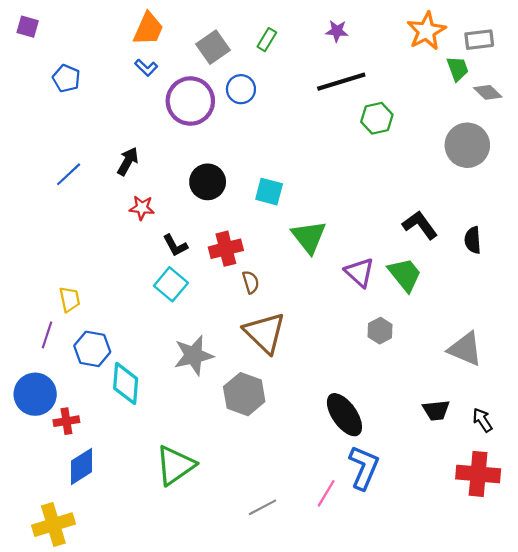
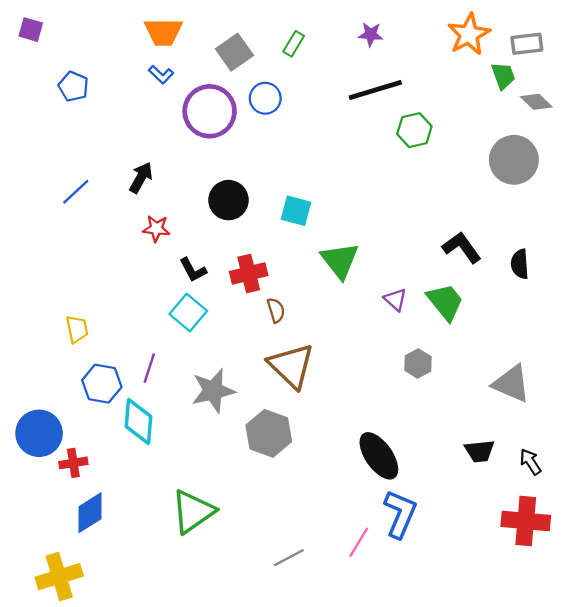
orange trapezoid: (148, 29) -> (163, 32), turned 66
purple triangle: (360, 272) -> (395, 300), size x0.7
purple line: (47, 335) -> (149, 368), moved

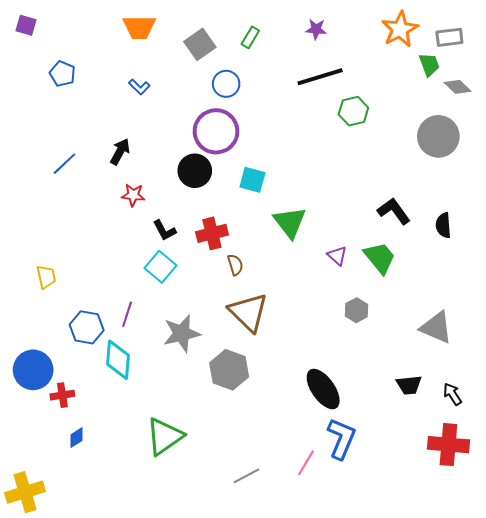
blue L-shape: (161, 75) -> (139, 87), moved
purple circle: (210, 111) -> (216, 131), moved
yellow trapezoid: (77, 329) -> (46, 277), moved
blue diamond: (90, 513) -> (77, 438), size x0.6
yellow cross: (59, 577) -> (25, 492), moved

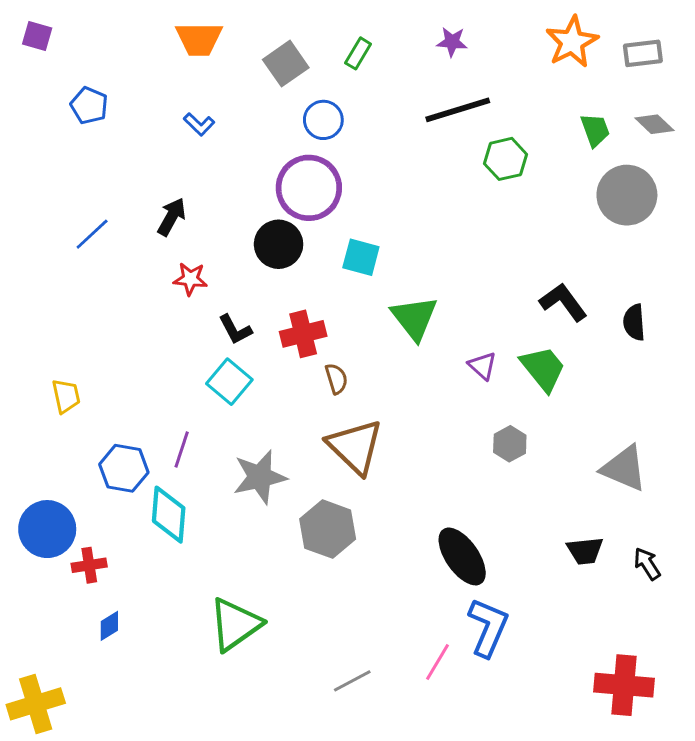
green trapezoid: (429, 65) -> (595, 130), moved
red cross: (448, 445) -> (624, 685), moved

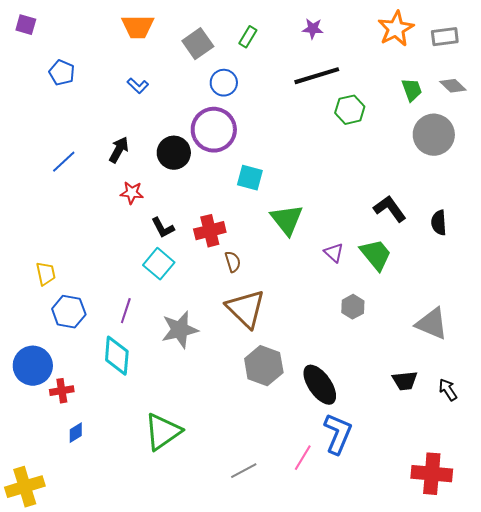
black circle: (279, 244) -> (174, 153), moved
blue hexagon: (124, 468) -> (69, 312), moved
gray hexagon: (328, 529) -> (264, 366), moved

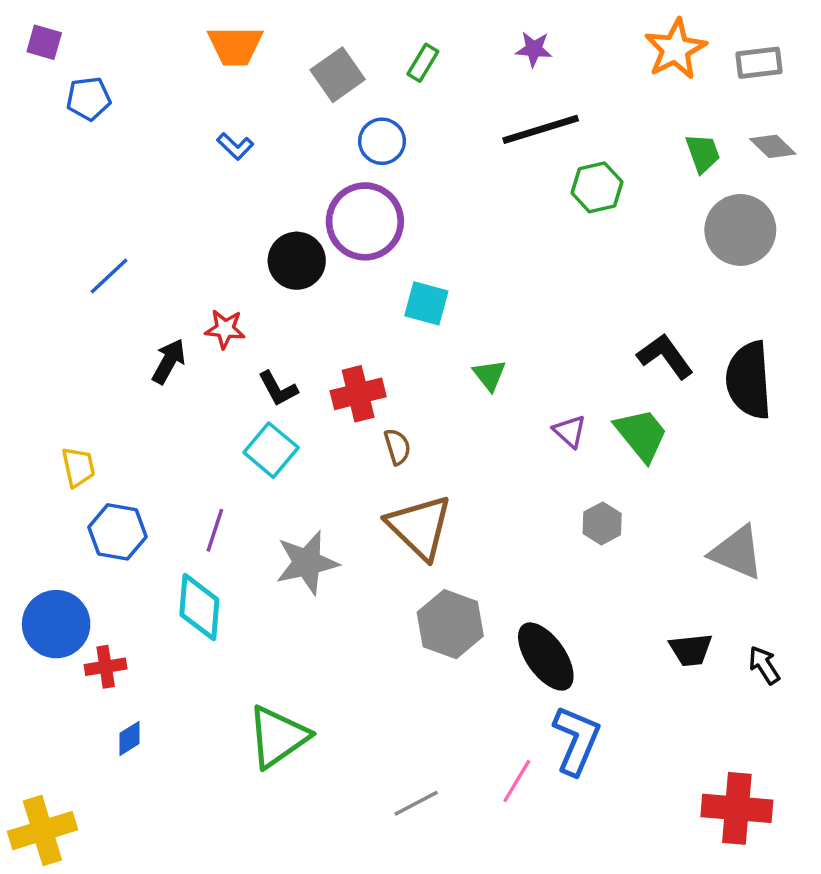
blue pentagon: (62, 73) -> (89, 99), moved, turned -30
black arrow: (119, 150) -> (169, 361), moved
green triangle: (287, 220) -> (489, 375), size x0.6
black semicircle: (439, 223) -> (749, 380), size x1.8

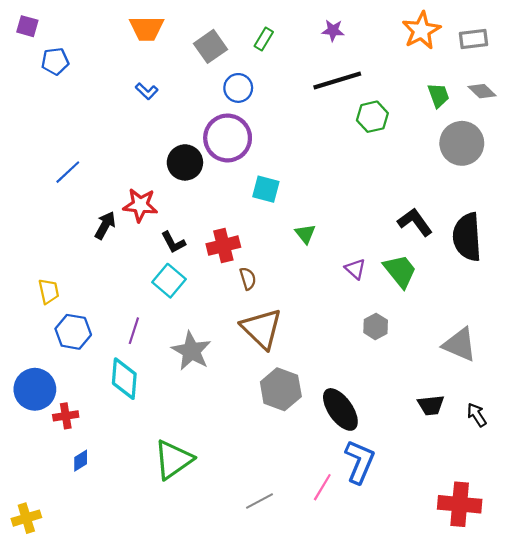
red star: (225, 329) -> (140, 205), size x1.4
gray star: (307, 563) -> (191, 351), turned -30
yellow cross: (42, 831) -> (26, 518), size x0.7

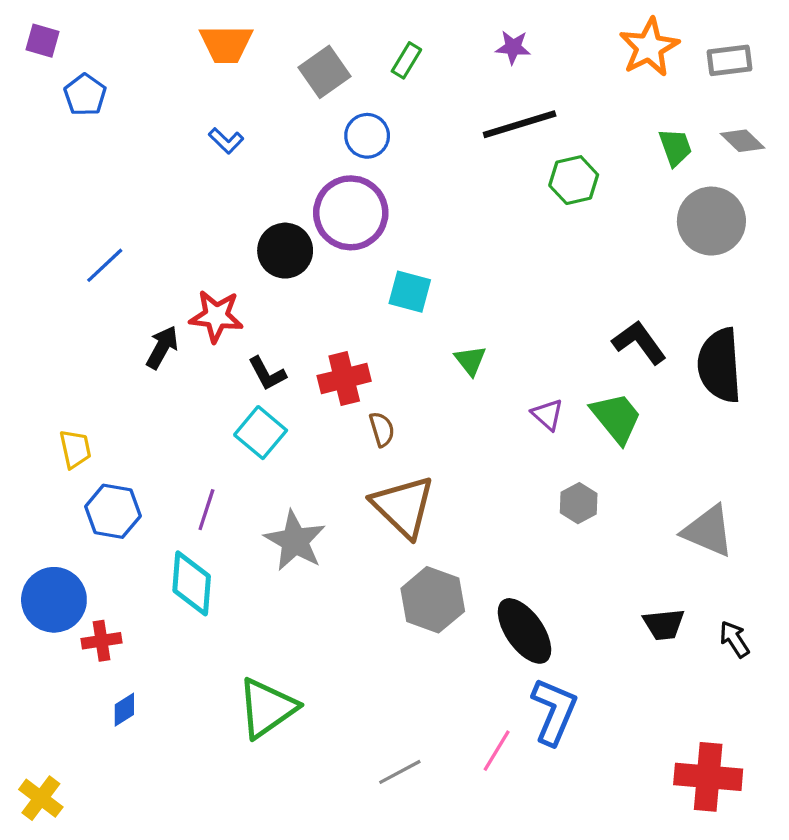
blue pentagon: (55, 61) -> (85, 95), turned -30
yellow cross: (26, 518) -> (41, 798), turned -36

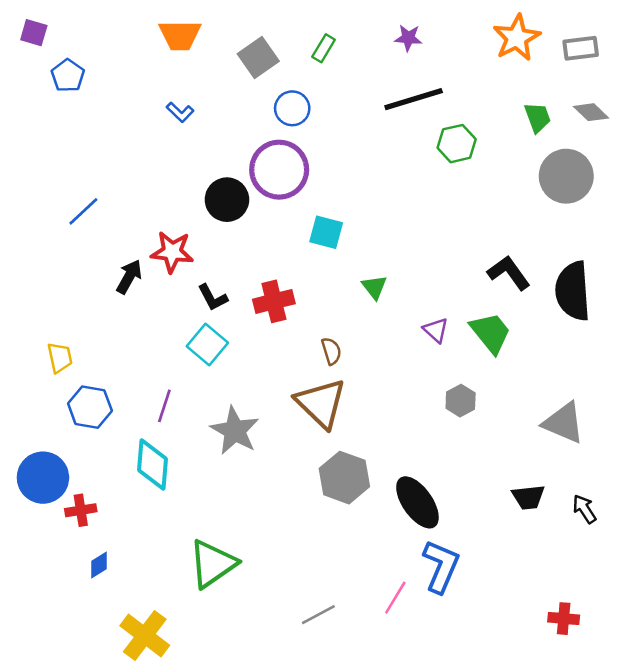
brown semicircle: (382, 429) -> (331, 351), moved
red cross: (708, 777) -> (564, 619), size x0.6
yellow cross: (41, 798) -> (145, 635), moved, size x1.4

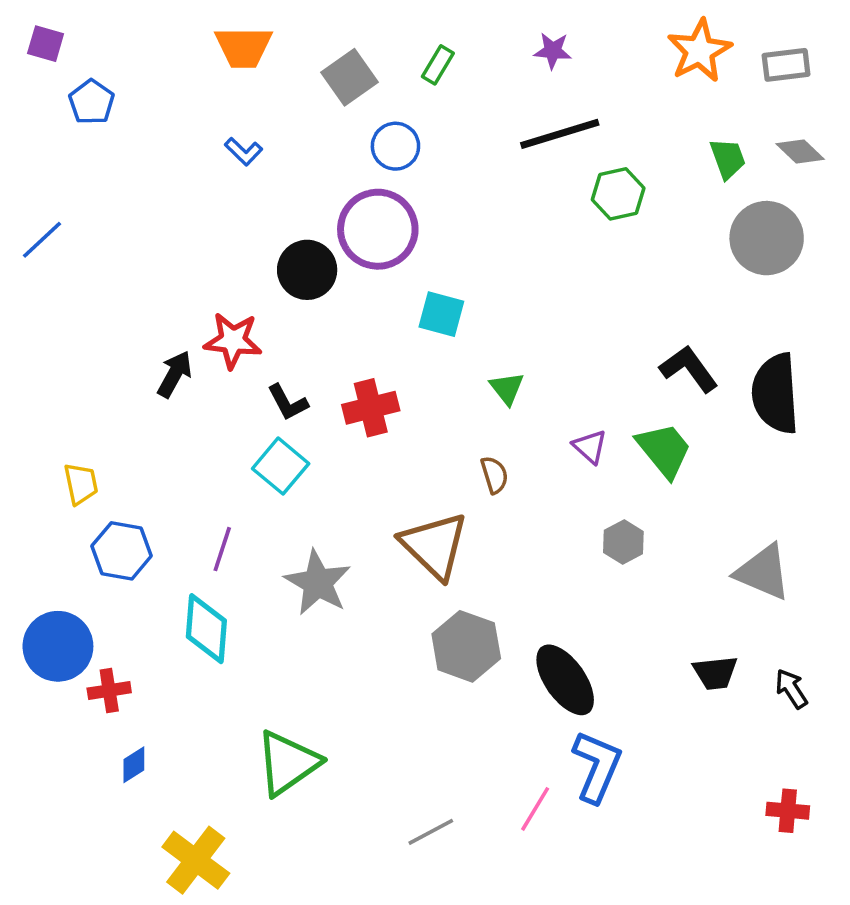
blue line: (83, 211) -> (42, 240), moved
brown semicircle: (331, 351) -> (494, 475), moved
red cross: (564, 619) -> (788, 811), moved

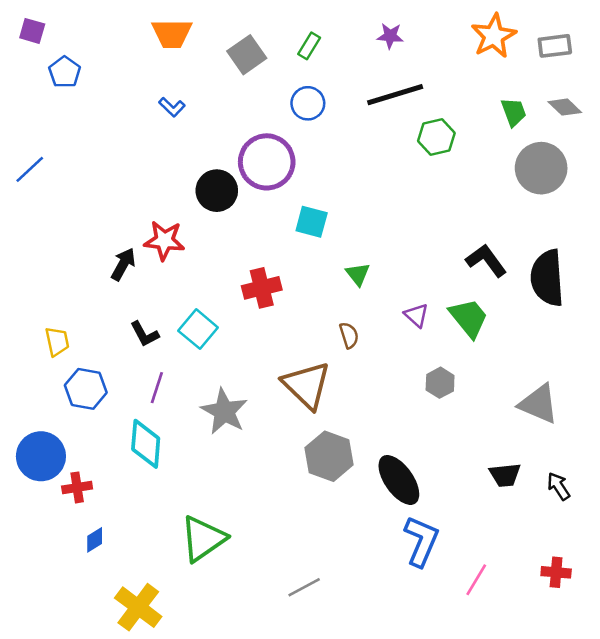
blue circle: (395, 146) -> (308, 103), moved
black L-shape: (288, 402) -> (144, 334), moved
pink line: (535, 809) -> (476, 580), moved

